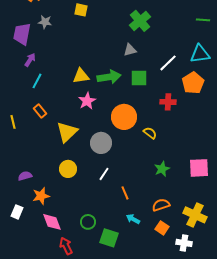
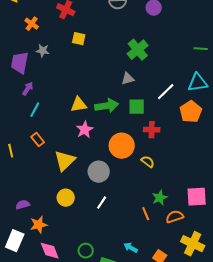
red cross: (168, 102) -> (152, 130), moved
orange line: (125, 193) -> (146, 214), moved
orange semicircle: (161, 205) -> (175, 217), moved
white rectangle: (17, 212) -> (15, 241), size x1.5

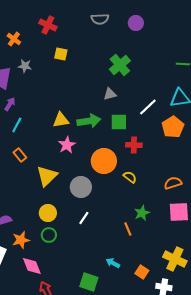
orange semicircle: (175, 217) -> (173, 183), moved
green circle: (86, 251) -> (49, 235), moved

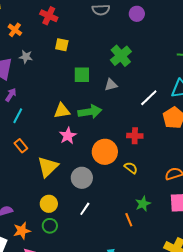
green square: (119, 122) -> (82, 75), moved

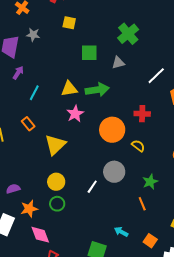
cyan line: (18, 116) -> (34, 93), moved
gray circle: (82, 178) -> (114, 172), moved
orange line: (129, 220) -> (142, 204), moved

